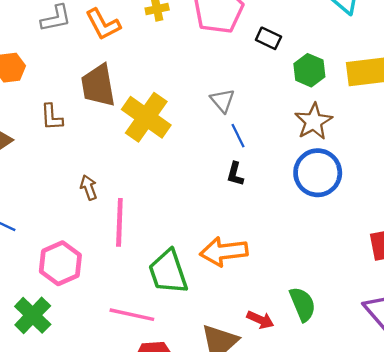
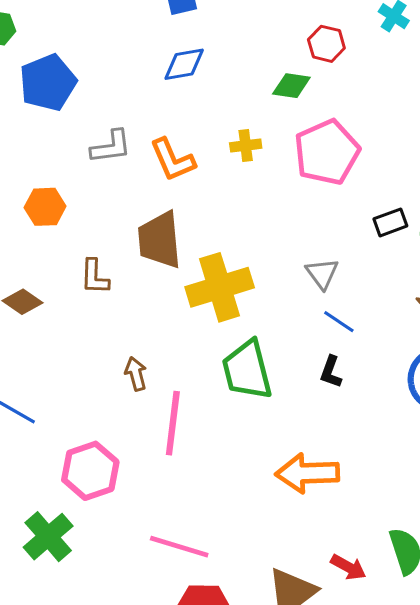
black rectangle: (268, 38) -> (390, 222), moved, turned -50
yellow cross: (146, 117) -> (220, 287), turned 33
blue line: (238, 136) -> (339, 322), turned -35
green trapezoid: (168, 272) -> (247, 370), moved

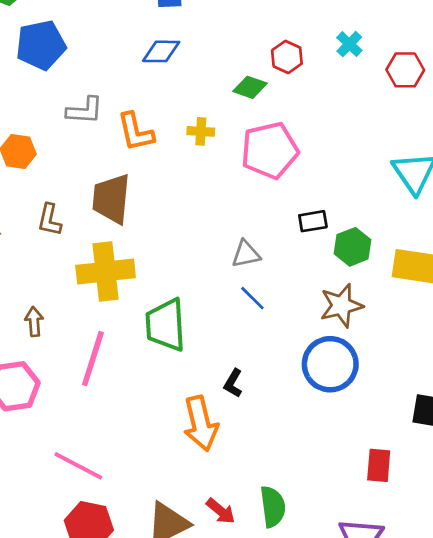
gray triangle: (322, 274) -> (246, 254), turned 44
yellow cross: (220, 287) -> (106, 272), moved
black L-shape: (331, 372) -> (233, 383), moved
brown arrow: (136, 374) -> (34, 322), moved
orange arrow: (307, 473) -> (201, 424), turned -112

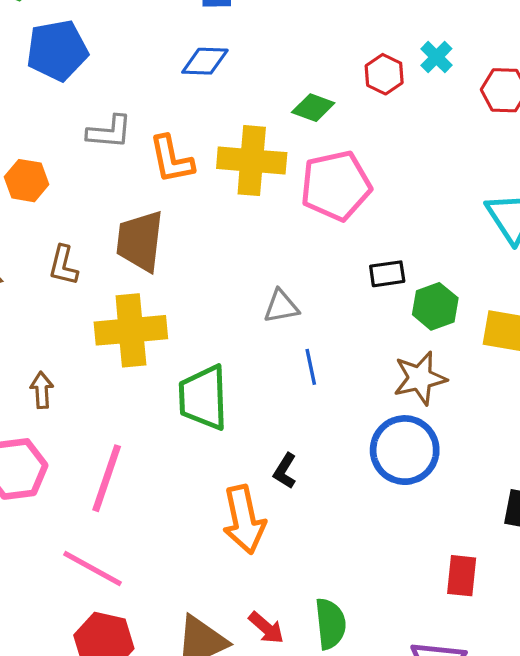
red hexagon: (287, 57) -> (384, 74), moved
yellow cross: (201, 131) -> (252, 161), size x2.0
gray triangle: (246, 254) -> (281, 306), moved
blue line: (252, 298) -> (311, 367), turned 32
pink line: (93, 359) -> (107, 478), moved

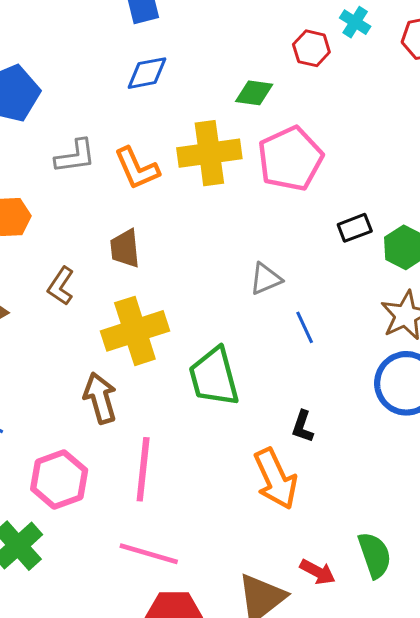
brown trapezoid: (140, 241) -> (125, 248), size x0.7
brown L-shape: (63, 265) -> (61, 286), turned 33
brown arrow: (42, 390) -> (100, 398), moved, size x1.5

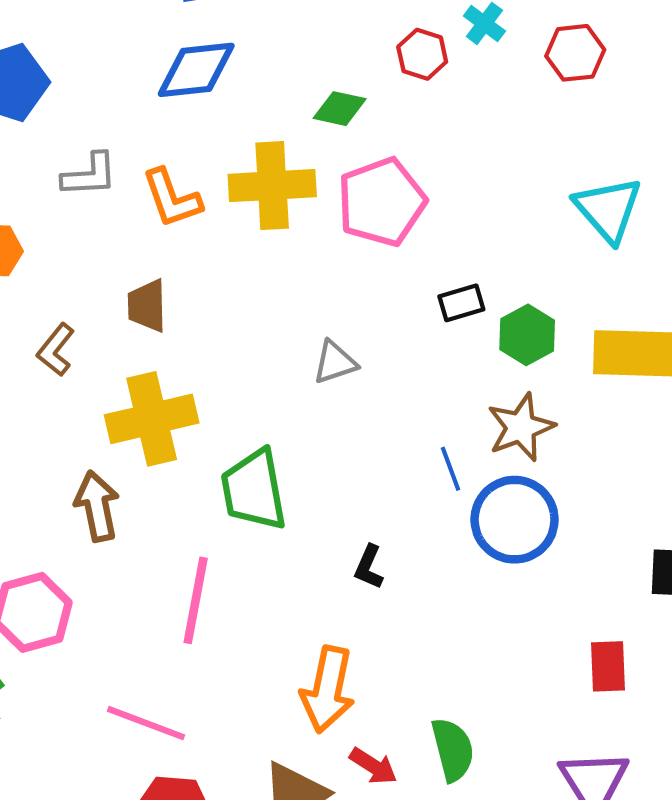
blue diamond: (147, 73) -> (196, 70), size x1.4
blue line: (305, 327) -> (450, 469), moved
pink line: (143, 469) -> (196, 600), moved
orange arrow: (276, 479) -> (328, 690), moved, turned 32

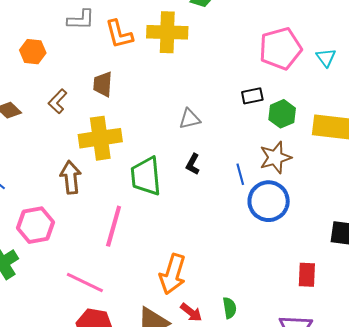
pink pentagon: (382, 202) -> (280, 49), moved
cyan triangle: (608, 209) -> (326, 58), size x0.6
black L-shape: (369, 567) -> (193, 164), moved
green semicircle: (453, 750) -> (230, 308), size x0.7

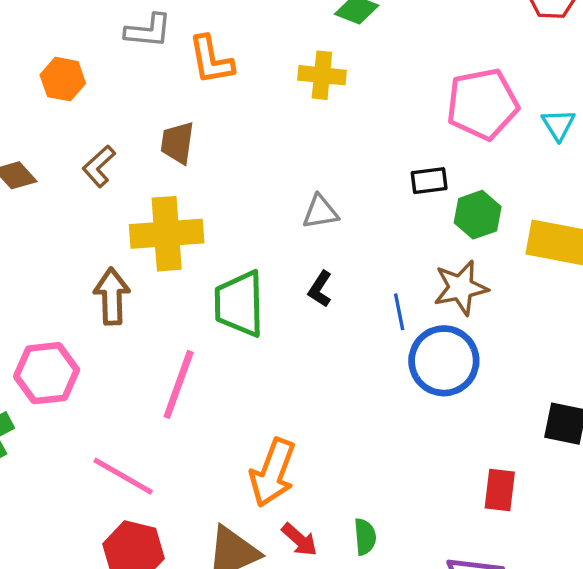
yellow cross: (167, 32) -> (322, 75), moved, size x0.7

